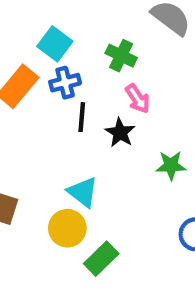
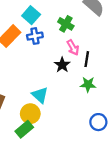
black line: (82, 117) -> (87, 59), moved
green rectangle: (101, 259) -> (24, 129), moved

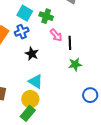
cyan square: (31, 15) -> (25, 13), moved
black star: (62, 65) -> (32, 54), moved

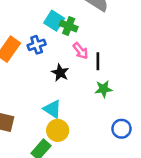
cyan square: (25, 13) -> (54, 21), moved
black star: (32, 54) -> (60, 73), moved
yellow circle: (30, 99) -> (58, 130), moved

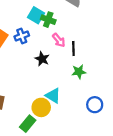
cyan triangle: (52, 109) -> (53, 96), moved

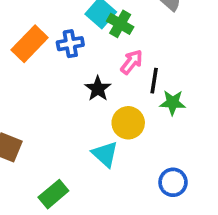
pink arrow: (59, 40) -> (132, 62), turned -112
green star: (79, 72) -> (173, 103), moved
yellow circle: (41, 107) -> (128, 123), moved

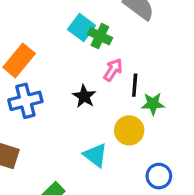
blue cross: (70, 44) -> (25, 101), moved, size x1.4
yellow circle: (128, 123) -> (129, 130), moved

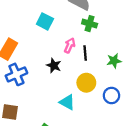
green cross: (100, 36) -> (90, 24), moved
green star: (153, 104) -> (114, 61), moved
blue circle: (159, 176) -> (111, 95), moved

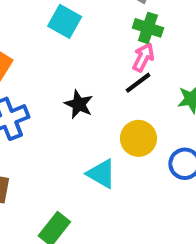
pink arrow: (70, 45) -> (143, 57), moved
black line: (85, 53) -> (138, 83), turned 56

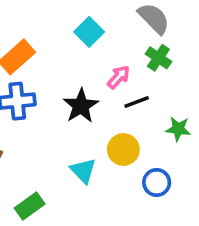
pink arrow: (143, 57) -> (119, 77), moved
black star: (79, 104) -> (81, 106), size x1.4

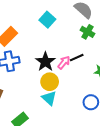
pink arrow: (119, 77) -> (64, 63), moved
yellow circle: (123, 150) -> (50, 82), moved

